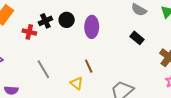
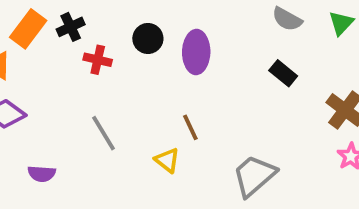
black cross: (45, 21) -> (71, 27), moved
red cross: (29, 32) -> (98, 60), moved

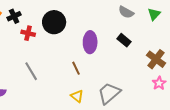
black circle: (148, 38) -> (54, 22), size x1.5
purple ellipse: (196, 52) -> (90, 42), moved
yellow triangle: (167, 160) -> (77, 96), moved

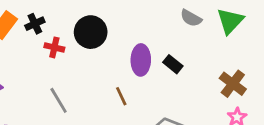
green triangle: (154, 14) -> (230, 21), size x1.5
black rectangle: (124, 40) -> (173, 64), moved

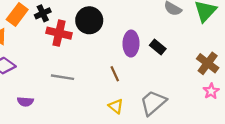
red cross: (54, 47) -> (59, 33), size x1.5
gray line: (59, 100) -> (62, 77), turned -50

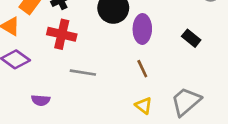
red cross: (59, 33) -> (62, 34), moved
purple ellipse: (131, 44) -> (142, 29), moved

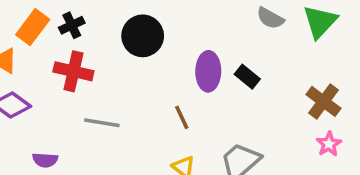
purple ellipse: (142, 29) -> (208, 71), moved

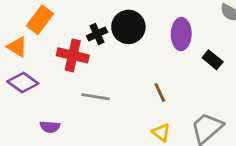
black cross: (72, 25) -> (97, 34), moved
purple ellipse: (208, 71) -> (181, 34), moved

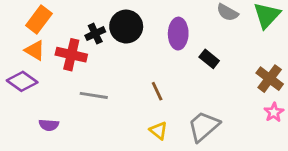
orange triangle: (17, 47) -> (35, 50), moved

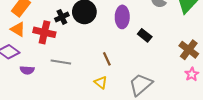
purple semicircle: (49, 125) -> (27, 70), moved
yellow triangle: (159, 131) -> (101, 82), moved

